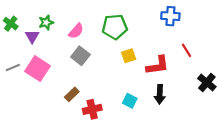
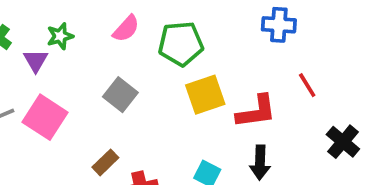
pink semicircle: (76, 31) -> (126, 29), moved
yellow square: (129, 56) -> (205, 95), size x1.5

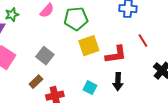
gray square: (120, 95) -> (45, 56), moved

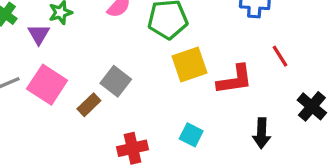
brown rectangle: (36, 82) -> (89, 105), moved
black arrow: (118, 82) -> (262, 133), moved

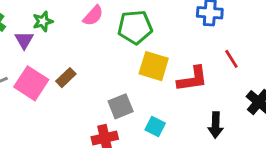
yellow square: (190, 64) -> (154, 66), turned 36
gray square: (116, 81) -> (121, 106), moved, turned 30
brown rectangle: (89, 105) -> (66, 78), moved

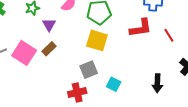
purple triangle: (24, 40) -> (49, 25), moved
yellow square: (154, 66) -> (97, 40), moved
red L-shape: (193, 79) -> (141, 28), moved

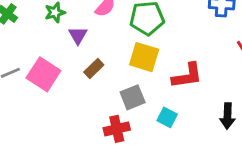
red L-shape: (141, 28) -> (187, 76), moved
brown rectangle: (49, 49) -> (94, 69), moved

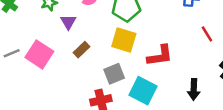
cyan square: (167, 117) -> (143, 91), size x1.6

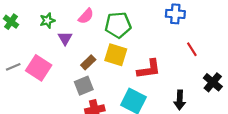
brown rectangle: (82, 50) -> (88, 62), moved
gray square: (114, 74) -> (84, 86), moved

